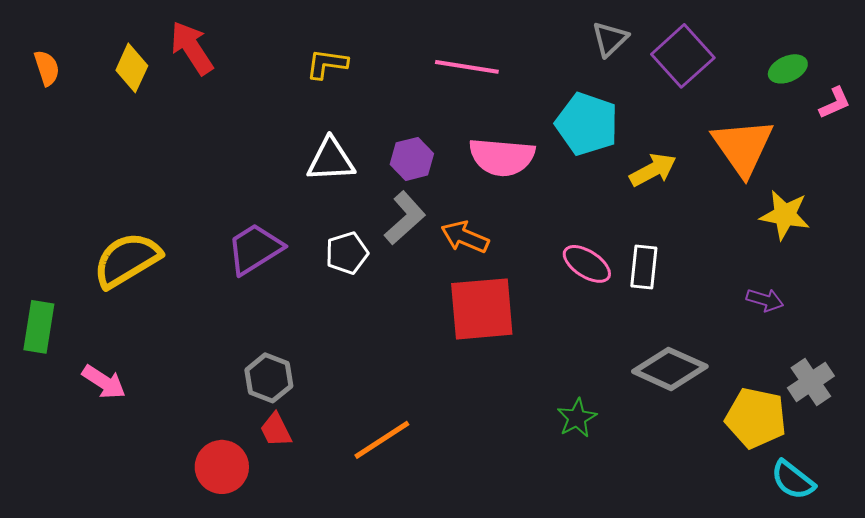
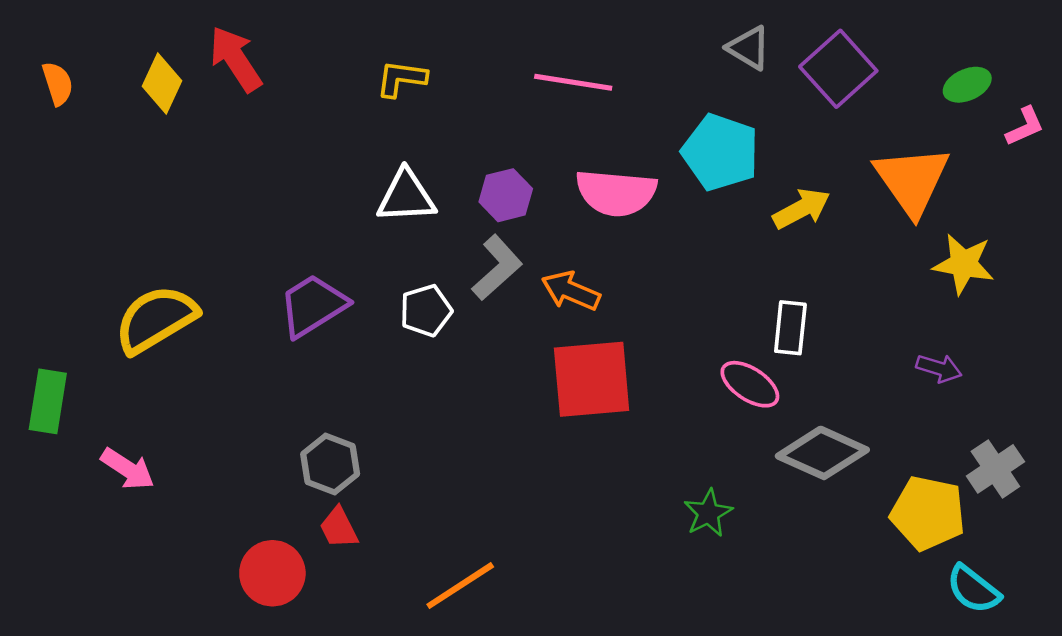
gray triangle: (610, 39) -> (749, 48), turned -45
pink ellipse: (587, 264) -> (750, 384), moved
orange line: (382, 440) -> (460, 586), moved

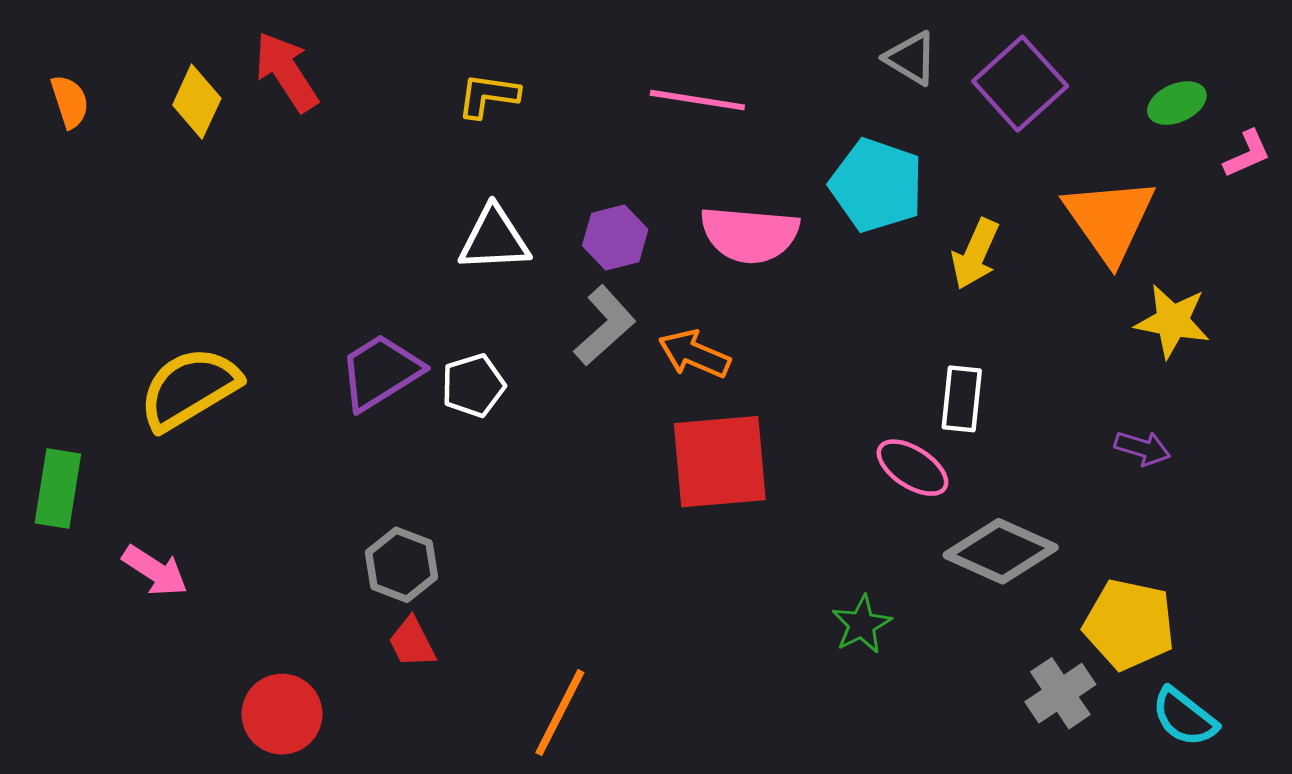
yellow arrow: (801, 209) -> (975, 254), turned 142
white pentagon: (426, 311) -> (473, 385), moved
gray cross: (995, 469) -> (1060, 693), moved
red circle: (272, 573) -> (282, 714), moved
orange line: (460, 586) -> (560, 713), turned -30

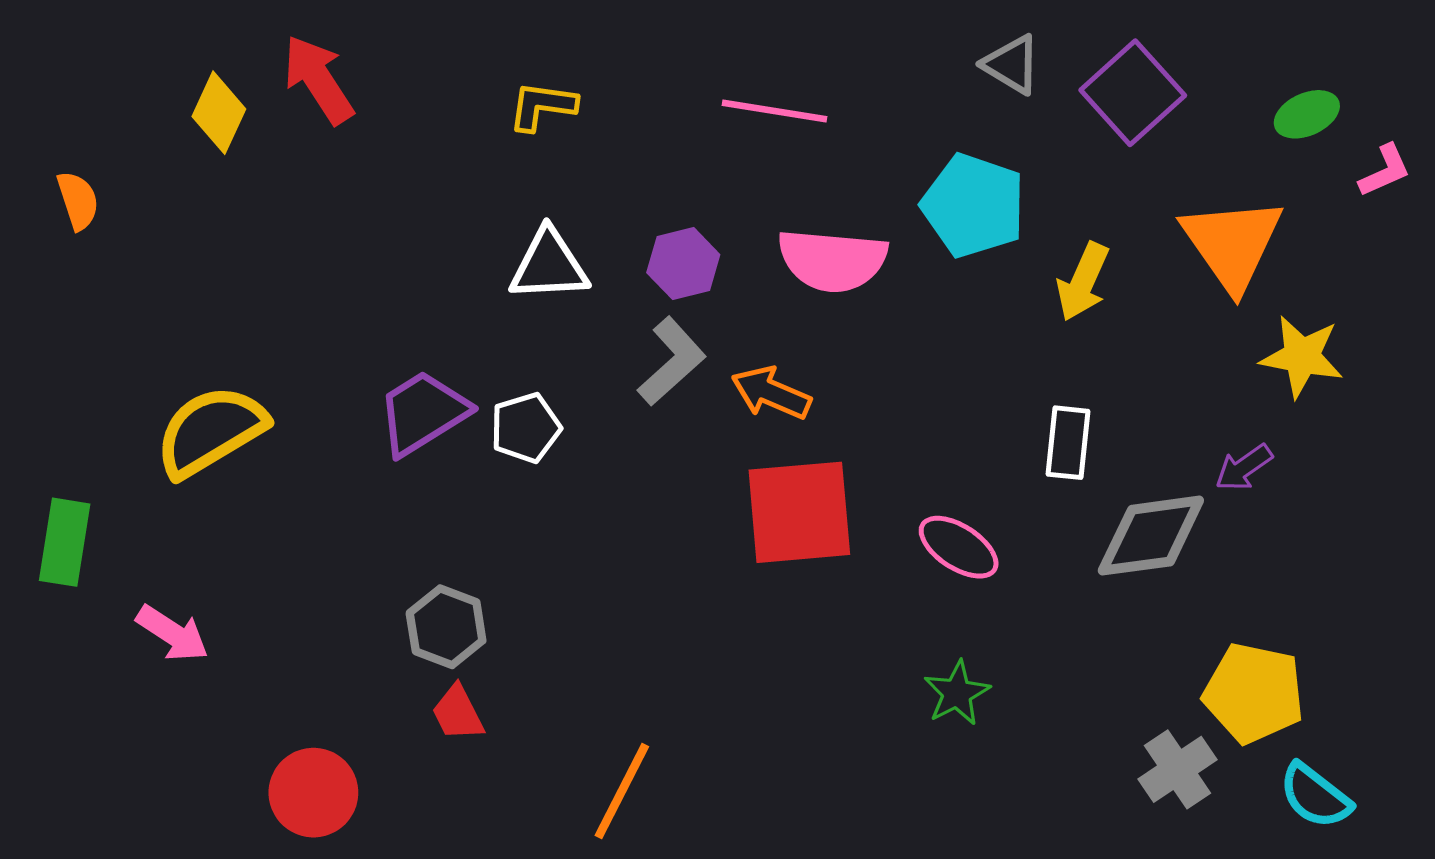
orange semicircle: (70, 102) -> (78, 201), moved
purple arrow: (1143, 448) -> (1244, 468), moved, turned 128
pink ellipse: (912, 468) -> (959, 547), moved
gray diamond: (1001, 551) -> (1151, 536), moved, turned -32

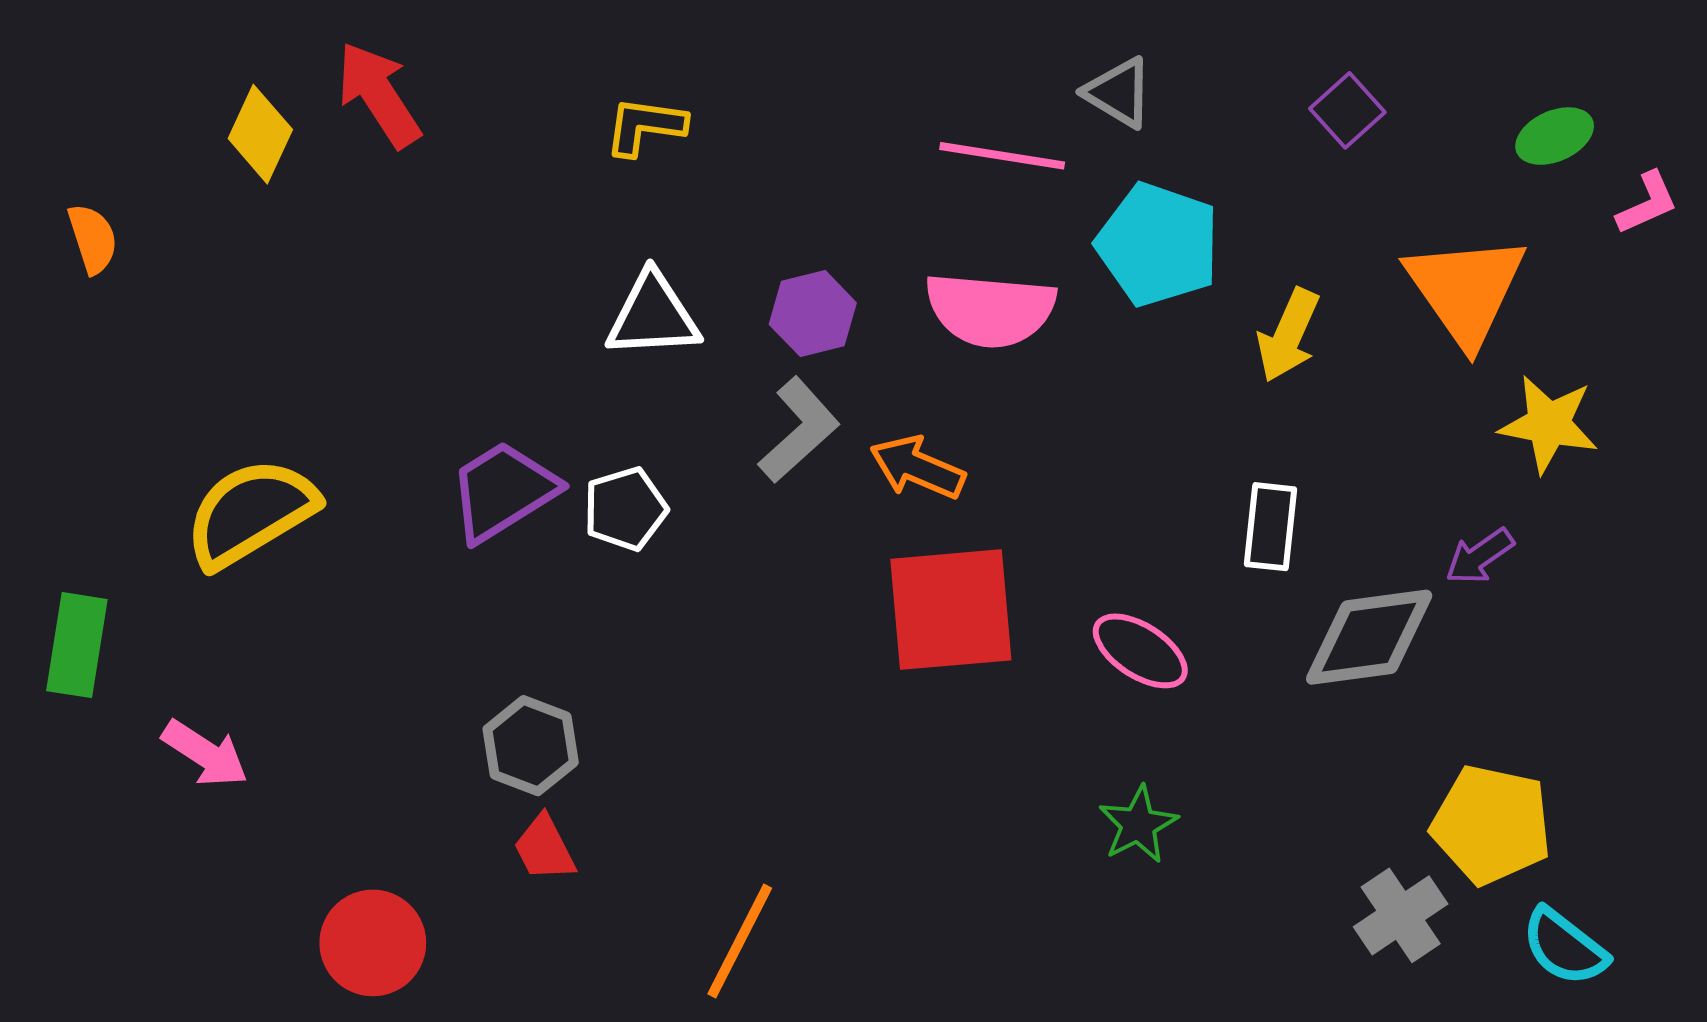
gray triangle: (1012, 65) -> (1119, 93), moved
purple square: (1133, 93) -> (1347, 110), size x0.6
pink line: (774, 111) -> (1002, 156), moved

